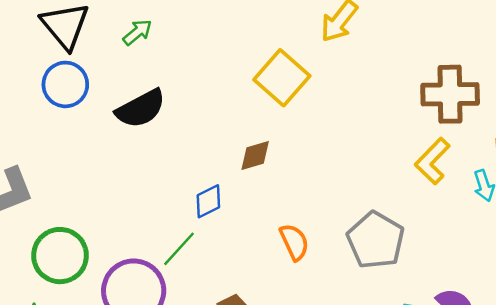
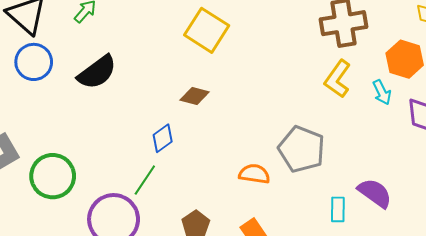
brown diamond: (255, 156) -> (195, 96), turned 40
orange semicircle: (294, 242) -> (254, 174), moved, turned -48
green circle: (60, 256) -> (53, 176), moved

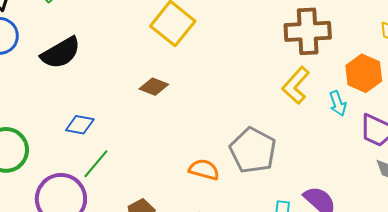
blue diamond: (163, 138) -> (80, 125), moved, turned 40

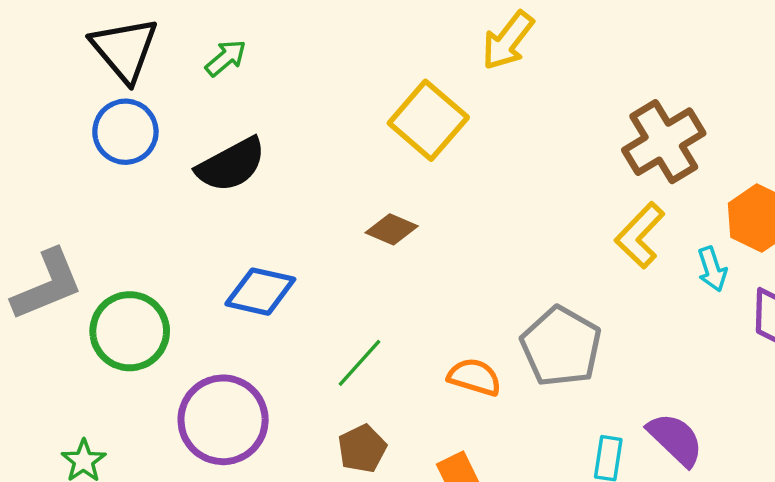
brown cross: (308, 31) -> (664, 142), turned -30
blue diamond: (80, 125) -> (260, 292), size x1.4
green line: (96, 164) -> (360, 363), moved

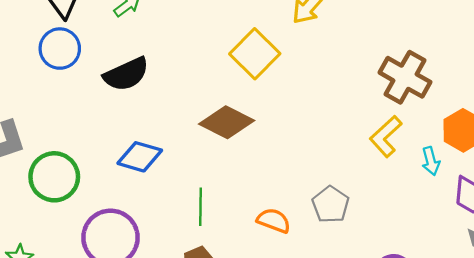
brown cross: (664, 142) -> (405, 77), turned -33
brown diamond: (392, 229) -> (227, 122), size x1.6
gray pentagon: (561, 347) -> (331, 205), size x0.7
green line: (360, 363) -> (200, 207), turned -45

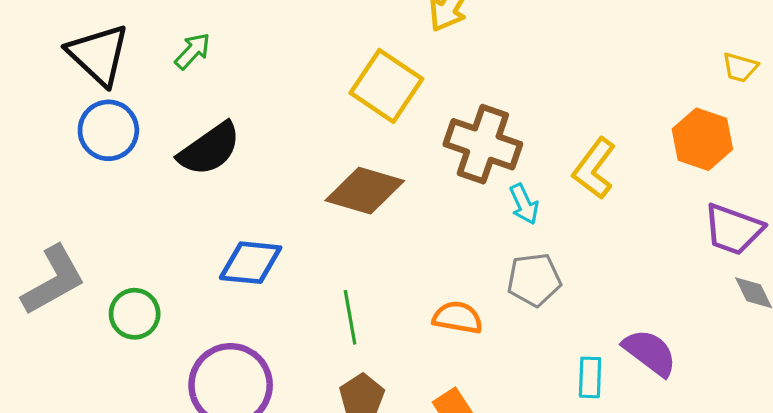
brown cross: (405, 77) -> (483, 144), moved
cyan arrow: (431, 161) -> (524, 204), moved
green circle: (54, 177) -> (135, 314), size x0.7
gray pentagon: (331, 205) -> (534, 280), turned -30

